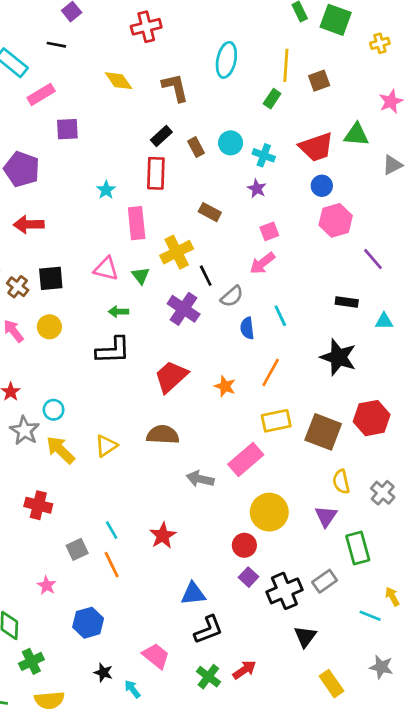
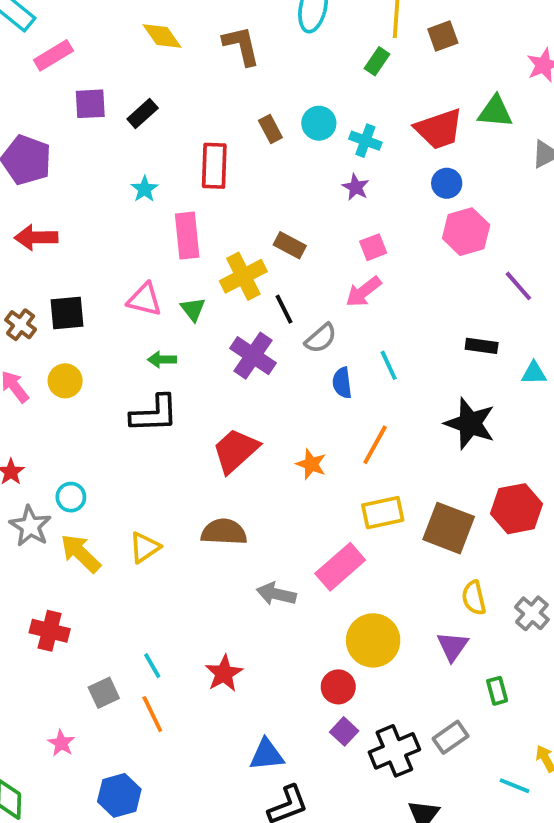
black rectangle: (161, 136) -> (143, 114), moved
brown rectangle: (210, 212) -> (290, 245), moved
green rectangle: (358, 548) -> (497, 691), size x0.6

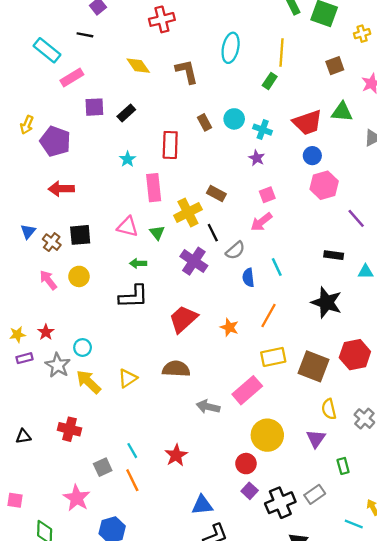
brown square: (443, 36) -> (335, 66), moved
pink star: (61, 743) -> (77, 498), size x1.6

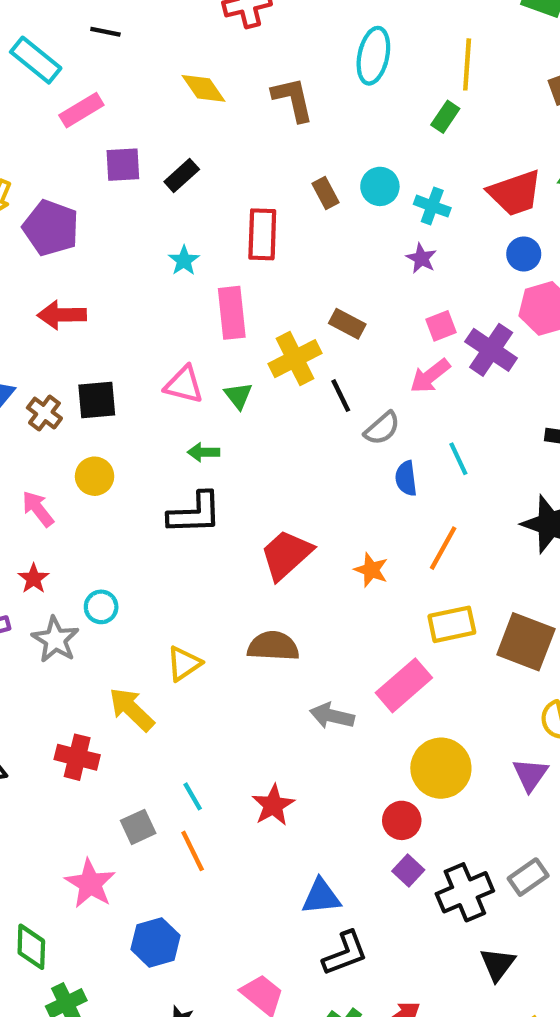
purple cross: (194, 261) -> (491, 350), moved
pink arrow: (48, 280) -> (38, 509), moved
yellow arrow: (88, 382) -> (132, 709), moved

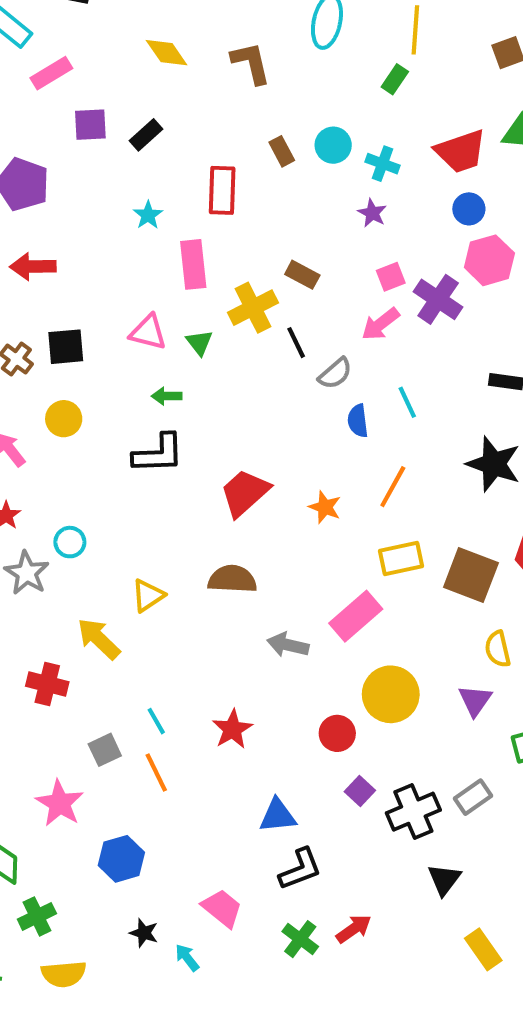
red circle: (402, 820) -> (337, 733), moved

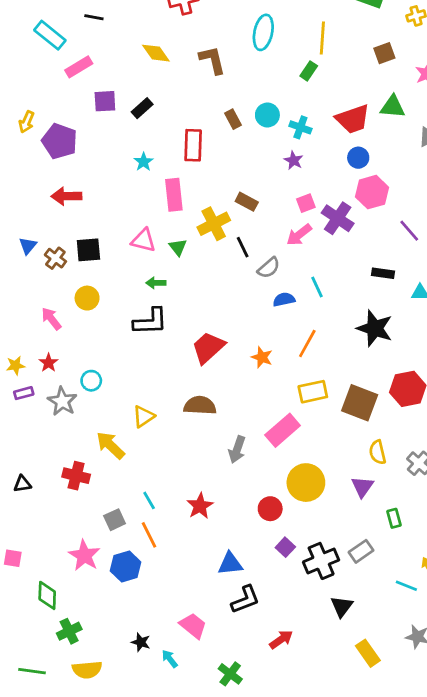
blue semicircle: (358, 421) -> (284, 299), turned 85
gray arrow: (288, 645) -> (237, 449), turned -84
blue hexagon: (121, 859) -> (126, 566), moved
green cross: (300, 939) -> (230, 674), moved

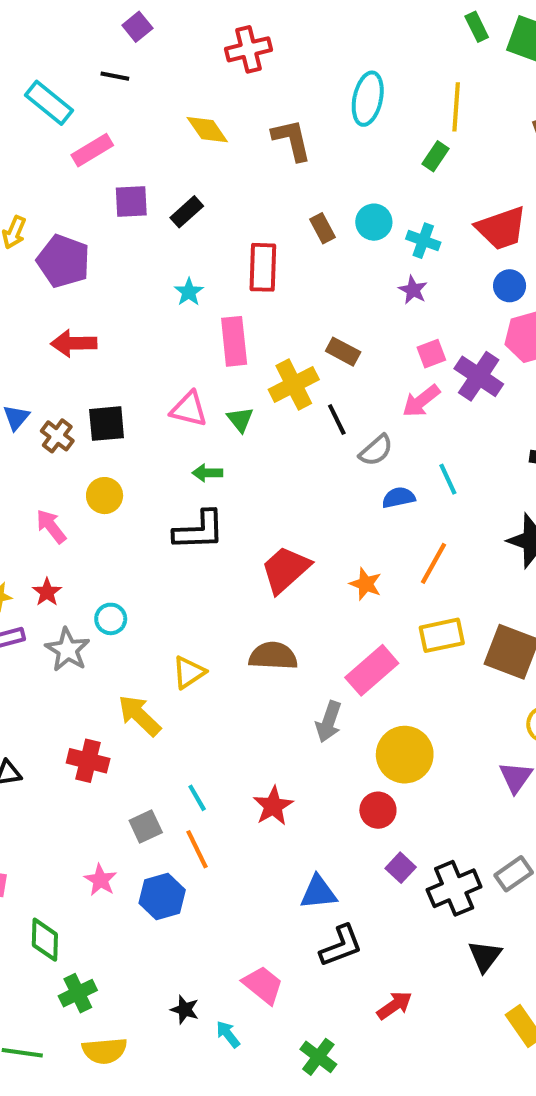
pink rectangle: (283, 430) -> (372, 670), moved
yellow circle: (306, 483) -> (405, 755), moved
pink star: (84, 555) -> (100, 880), size x0.7

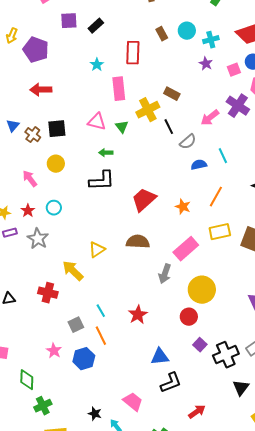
cyan cross: (423, 241) -> (211, 40), turned -35
pink square: (431, 354) -> (234, 70), moved
cyan circle: (111, 619) -> (54, 208), moved

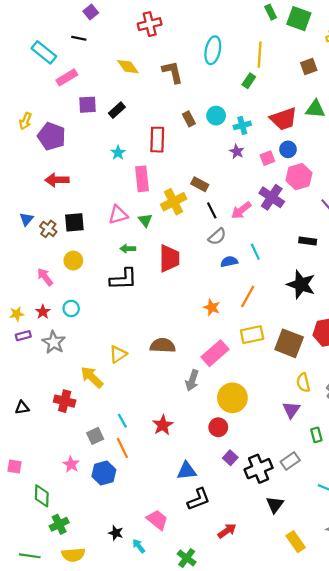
pink triangle: (97, 122) -> (118, 215), turned -30
black line: (169, 127) -> (212, 210), moved
red trapezoid: (144, 200) -> (169, 258), moved, turned 132

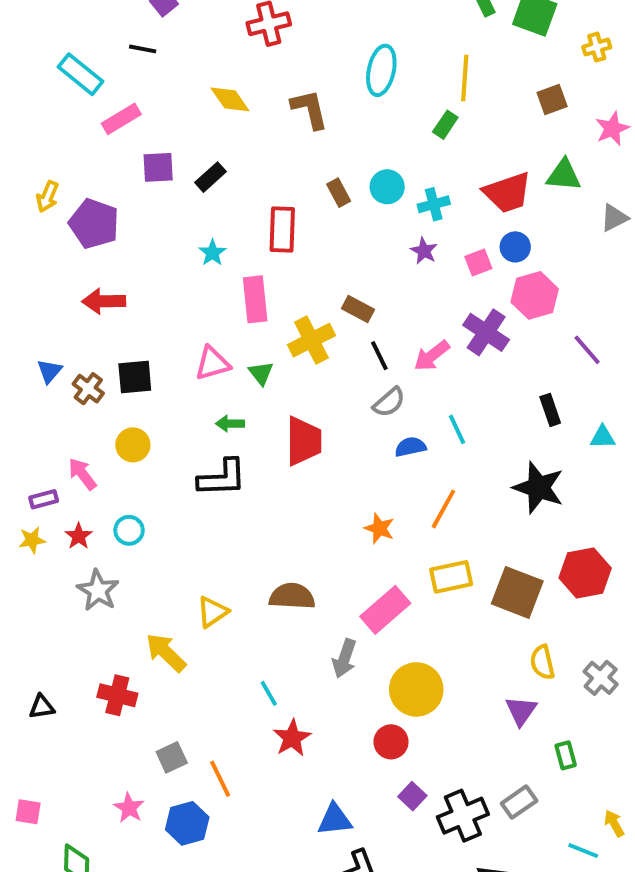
black rectangle: (308, 241) -> (550, 410), turned 63
purple rectangle: (23, 336) -> (44, 499), moved
cyan line: (122, 421) -> (269, 693), moved

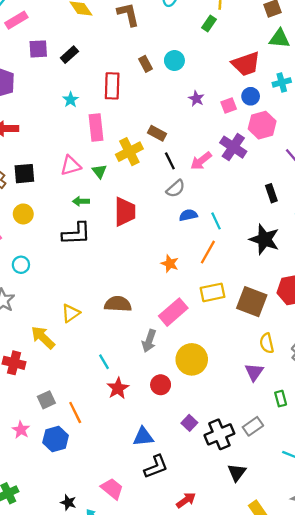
green triangle: (564, 175) -> (279, 39), moved
cyan cross: (434, 204) -> (282, 82), moved
cyan line: (457, 429) -> (216, 221), moved
red circle: (391, 742) -> (161, 385), moved

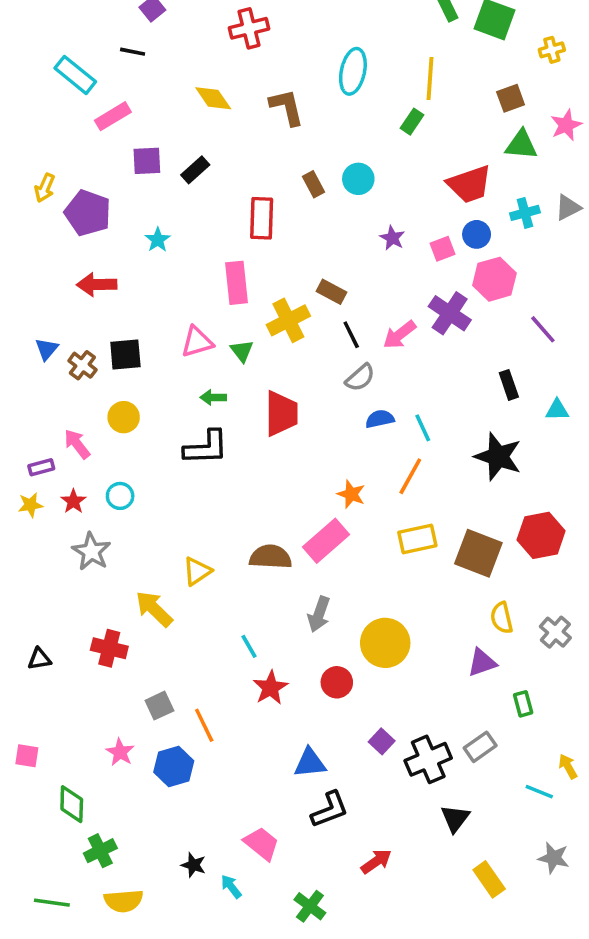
cyan star: (71, 100) -> (158, 240), moved
pink rectangle: (173, 312) -> (326, 541), moved
purple triangle: (254, 372) -> (482, 663), turned 36

